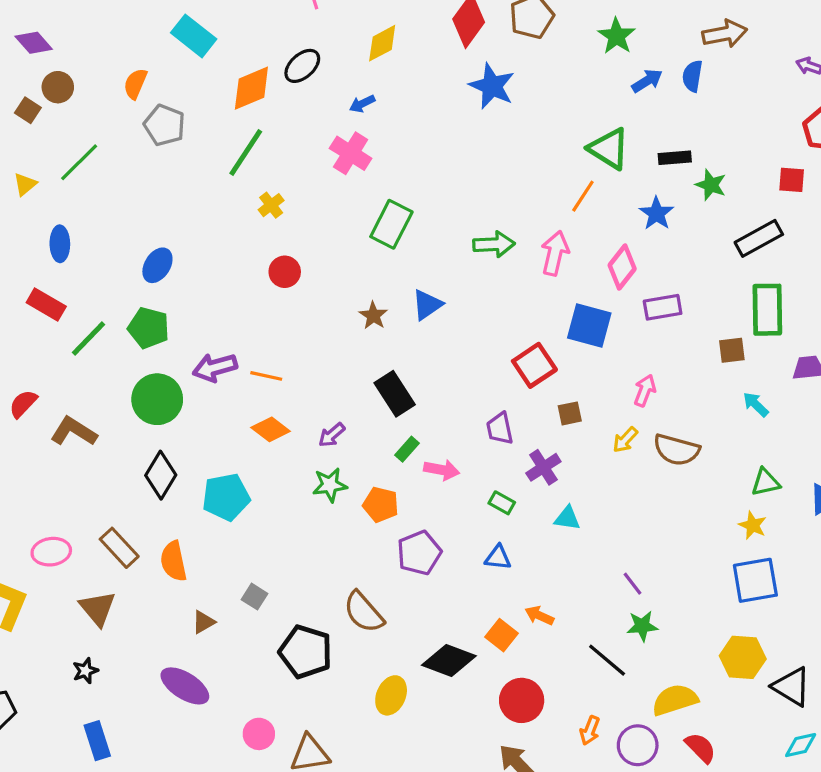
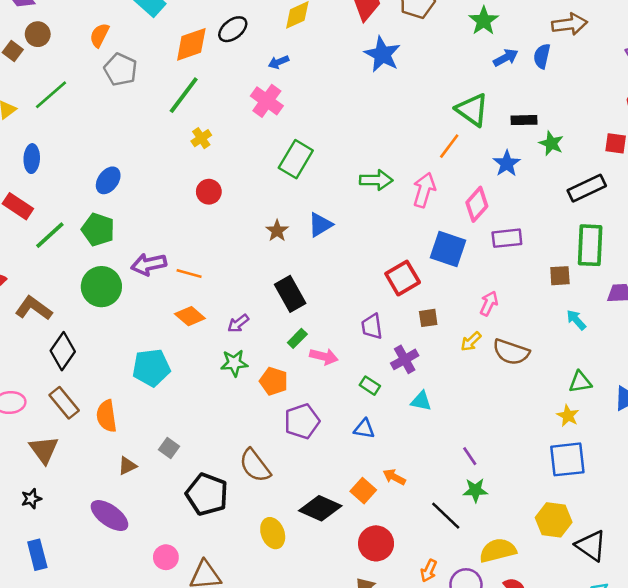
black diamond: (161, 475) -> (63, 351), moved
yellow ellipse: (391, 695) -> (273, 533), turned -48

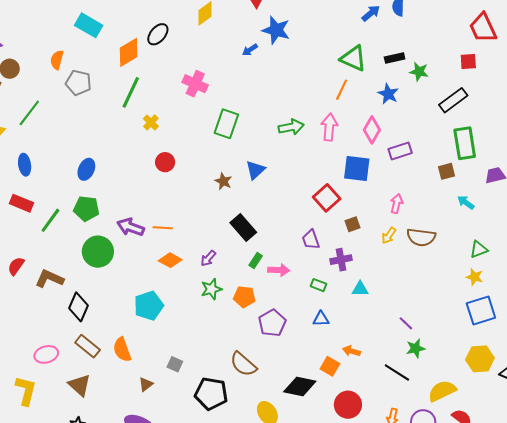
blue arrow: (278, 62) -> (250, 50), moved
purple arrow: (149, 264) -> (131, 227), turned 44
purple cross: (405, 359) -> (341, 260), turned 30

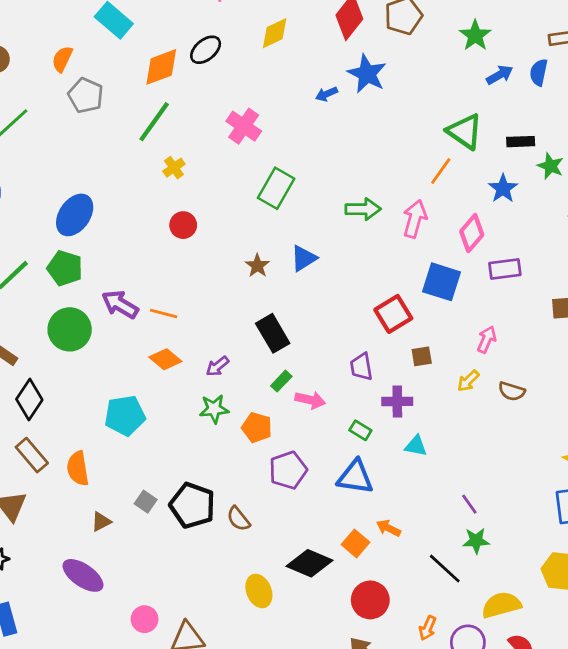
blue ellipse: (86, 169) -> (75, 215), size x1.4
brown semicircle: (421, 237) -> (512, 391), size x0.7
blue triangle: (321, 319) -> (355, 477), size x1.6
brown semicircle: (243, 364) -> (238, 519), size x0.7
black pentagon: (211, 394) -> (192, 505), moved

